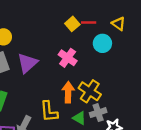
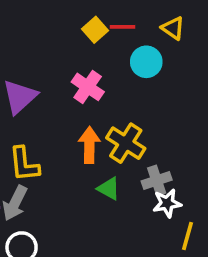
yellow L-shape: (49, 112) -> (24, 164), moved
gray cross: (98, 113) -> (157, 181), moved

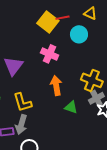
yellow square: (95, 30) -> (48, 22), size x1.5
yellow cross: (126, 143) -> (92, 80), moved

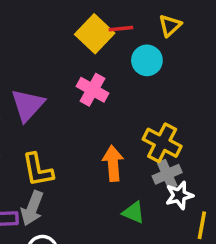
yellow triangle: (90, 13) -> (170, 26), turned 48
orange arrow: (56, 85) -> (113, 163), moved
green triangle: (71, 107) -> (134, 213), moved

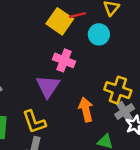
purple triangle: (28, 105) -> (48, 86), moved

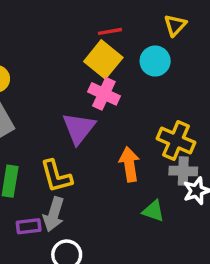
red line: (78, 15) -> (110, 31), moved
yellow square: (60, 21) -> (103, 59), moved
gray cross: (125, 112) -> (183, 171), turned 30

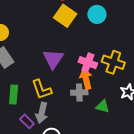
pink cross: (104, 94) -> (88, 63), moved
gray cross: (183, 171) -> (79, 93), moved
purple rectangle: (29, 226) -> (27, 121), turned 56

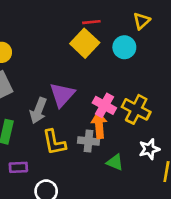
yellow L-shape: (42, 89) -> (54, 142), moved
gray arrow: (42, 113) -> (38, 111), moved
purple rectangle: (27, 121) -> (18, 167), turned -56

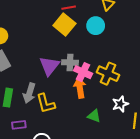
gray arrow: (38, 111) -> (29, 93), moved
gray cross: (89, 141) -> (70, 63), moved

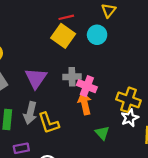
purple triangle: (49, 66) -> (36, 78), moved
yellow cross: (108, 74) -> (128, 100), moved
green triangle: (94, 116) -> (102, 133), turned 32

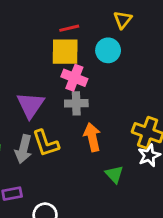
yellow square: (63, 36) -> (65, 52), turned -35
pink cross: (87, 86) -> (74, 78), moved
yellow L-shape: (49, 123) -> (46, 143), moved

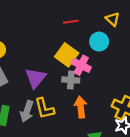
yellow triangle: (123, 20) -> (113, 19), turned -32
yellow square: (65, 52) -> (67, 55), moved, turned 30
pink cross: (74, 78) -> (81, 65), moved

